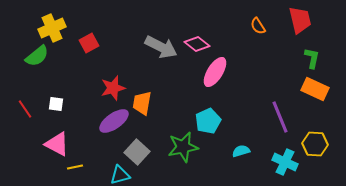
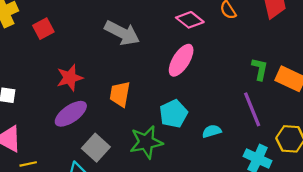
pink diamond: (197, 44) -> (190, 20), moved
green L-shape: (312, 58) -> (260, 69), moved
orange trapezoid: (142, 103) -> (120, 94), moved
cyan semicircle: (241, 151) -> (212, 131), moved

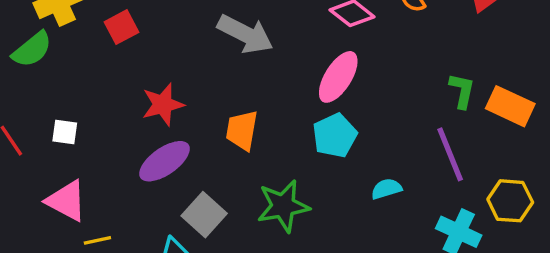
cyan pentagon: (173, 114) -> (335, 135), moved

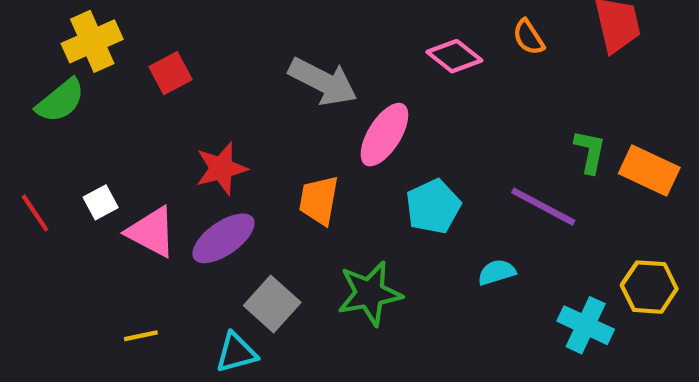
pink ellipse: (338, 77) -> (384, 135), moved
white square: (65, 132) -> (101, 202), turned -36
purple line: (450, 154) -> (543, 207), moved, turned -40
pink triangle: (66, 201) -> (151, 232), moved

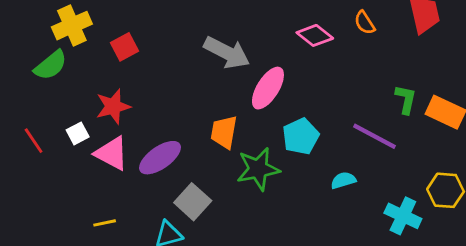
red star: (221, 168) -> (113, 106), moved
green star: (370, 293) -> (258, 169), moved

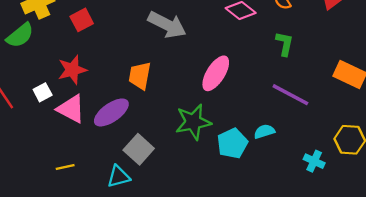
pink ellipse: (268, 88) -> (216, 73), moved
green L-shape: (406, 99) -> (285, 44), moved
orange trapezoid: (224, 132) -> (140, 76), moved
cyan pentagon: (301, 136) -> (232, 143), moved
cyan cross: (403, 216) -> (314, 161), size x0.7

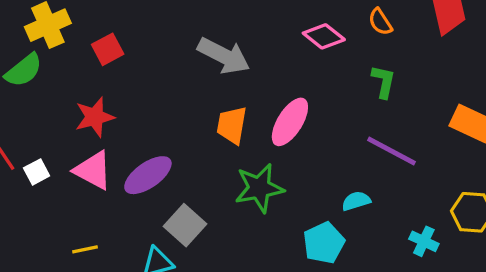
orange trapezoid: (140, 76) -> (232, 125), moved
white square: (43, 92) -> (37, 172), moved
cyan pentagon: (232, 143) -> (324, 243), moved

